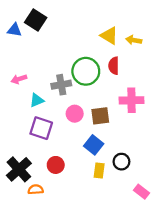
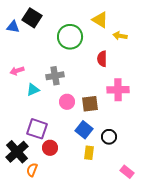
yellow triangle: (109, 36) -> (100, 20), moved
green circle: (86, 71) -> (70, 37), moved
purple square: (41, 128) -> (37, 129), moved
black circle: (121, 162) -> (109, 137), moved
orange semicircle: (36, 189) -> (32, 170), turned -64

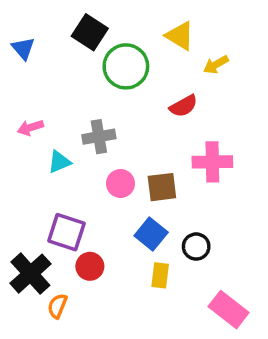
black square: (32, 18) -> (90, 32), moved
blue triangle: (13, 27) -> (23, 48), turned 40
yellow arrow: (120, 36) -> (216, 65), turned -40
red semicircle: (102, 59) -> (184, 106), turned -119
pink rectangle: (127, 172) -> (229, 310), size x1.5

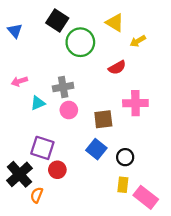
pink circle: (120, 183) -> (69, 110), moved
yellow rectangle: (160, 275) -> (123, 185), moved

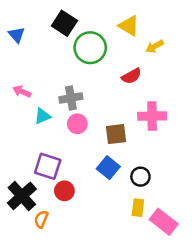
pink arrow: (19, 81) -> (22, 92), turned 42

